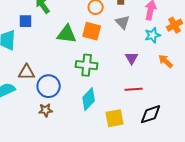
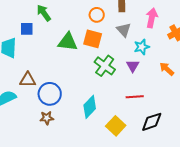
cyan star: (153, 35) -> (142, 47), moved
green cross: (87, 65) -> (105, 66), moved, turned 30
yellow square: (115, 118) -> (116, 126), turned -36

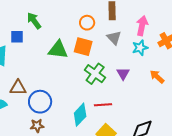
cyan star: (142, 47) -> (140, 48), moved
red line: (135, 97) -> (103, 105), moved

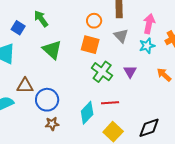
blue square: (17, 37) -> (18, 28), moved, turned 32
green triangle: (58, 50) -> (52, 50), moved, turned 35
brown star: (37, 126) -> (52, 124), moved

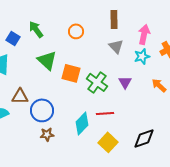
orange circle: (94, 21) -> (76, 31), moved
orange square: (90, 45) -> (71, 73), moved

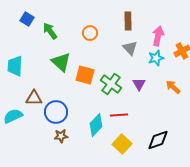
blue square: (13, 38) -> (27, 19), moved

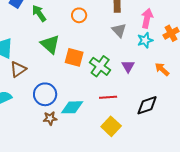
brown triangle: (34, 98) -> (18, 69), moved, turned -36
cyan diamond: (96, 125) -> (72, 107), moved, turned 45
black diamond: (158, 140) -> (147, 105), moved

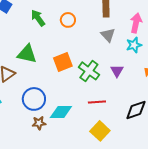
green arrow: (39, 13) -> (38, 18), moved
green triangle: (50, 44) -> (27, 54), moved, turned -30
orange square: (74, 57) -> (63, 62), turned -36

